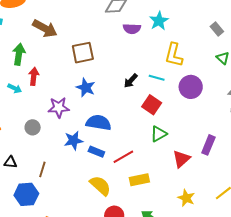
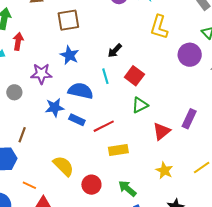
cyan line: (157, 78) -> (105, 76), moved, turned 56
purple circle: (191, 87) -> (190, 55), moved
yellow semicircle: (100, 186) -> (63, 166), moved

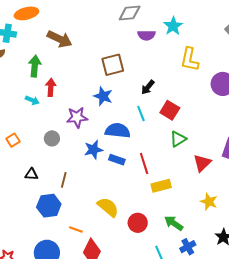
brown square: (68, 20) -> (113, 65), moved
red line: (104, 126) -> (144, 163), turned -75

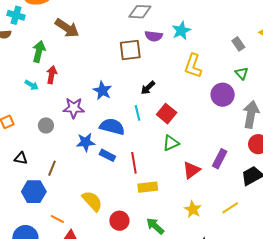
brown square: (113, 65) -> (130, 50), moved

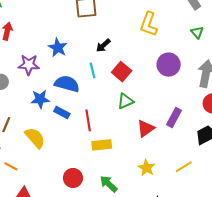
purple circle: (223, 95) -> (169, 65), moved
yellow semicircle: (92, 201) -> (35, 138), moved
orange line: (57, 219) -> (11, 166), moved

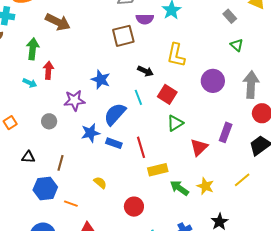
yellow L-shape: (149, 24) -> (176, 55), moved
black arrow: (103, 45) -> (145, 71), turned -105
blue semicircle: (67, 84) -> (115, 114), turned -55
yellow semicircle: (35, 138) -> (100, 183), moved, size x0.6
green arrow: (109, 184) -> (179, 188), moved

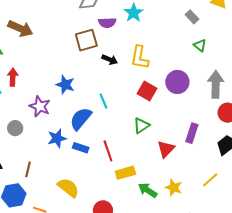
black arrow: (145, 71) -> (110, 60), moved
red square: (167, 94) -> (147, 91), moved
purple star: (74, 100) -> (40, 106), turned 30
yellow semicircle: (100, 183) -> (68, 188), size x1.6

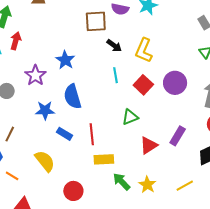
cyan line: (104, 101) -> (115, 75), moved
blue semicircle: (81, 119) -> (72, 97), turned -70
blue rectangle: (81, 148) -> (64, 134), moved

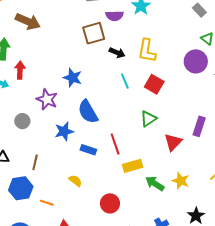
purple circle: (175, 83) -> (196, 61), moved
yellow semicircle: (45, 161) -> (75, 181), size x0.6

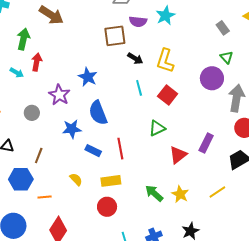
yellow rectangle: (133, 166) -> (111, 181), moved
orange line: (47, 203) -> (45, 197), turned -32

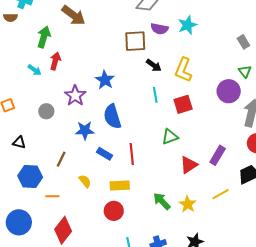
red square: (168, 95) -> (183, 104), turned 30
brown line: (39, 155) -> (61, 159), moved
yellow line: (217, 192) -> (221, 194), moved

